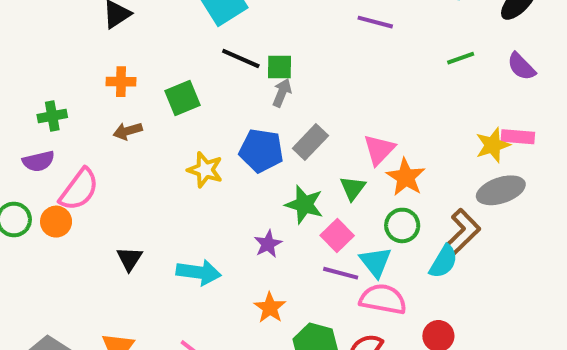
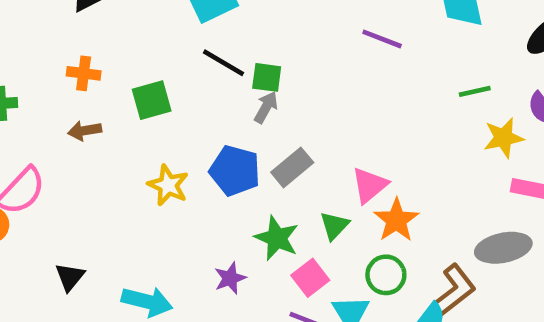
yellow star: (493, 145) -> (504, 138), moved

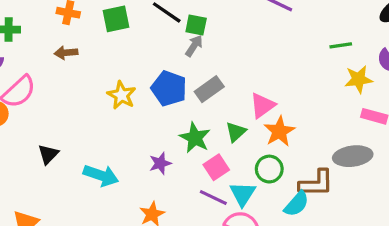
green square: (152, 100) -> (116, 19), moved
brown L-shape: (454, 290) -> (316, 183), turned 33

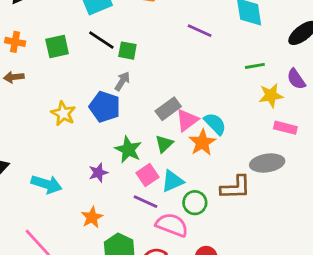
gray arrow: (194, 46) -> (122, 81), moved
gray rectangle: (209, 89) -> (168, 109), moved
green circle: (269, 169) -> (195, 203), moved
cyan triangle: (243, 194) -> (172, 181), moved, turned 35
cyan semicircle: (297, 204) -> (215, 124), moved, turned -85

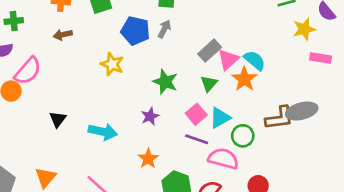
blue pentagon: (105, 107) -> (135, 31), moved
green star: (128, 150) -> (165, 82), moved
gray ellipse: (267, 163) -> (302, 111), moved

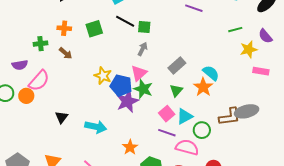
green cross: (14, 21) -> (40, 44), moved
blue pentagon: (135, 31) -> (121, 85), moved
brown arrow: (63, 35) -> (66, 53), turned -128
pink triangle: (228, 60) -> (139, 73), moved
purple star: (150, 116) -> (127, 101), moved, size x1.6

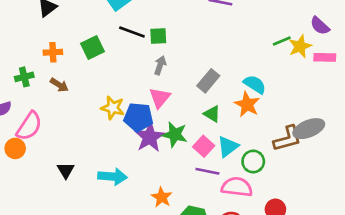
green line: (235, 30) -> (282, 41), moved
pink rectangle: (261, 71) -> (325, 57), moved
green star: (143, 89) -> (175, 135), moved
green triangle: (176, 90) -> (212, 114), turned -32

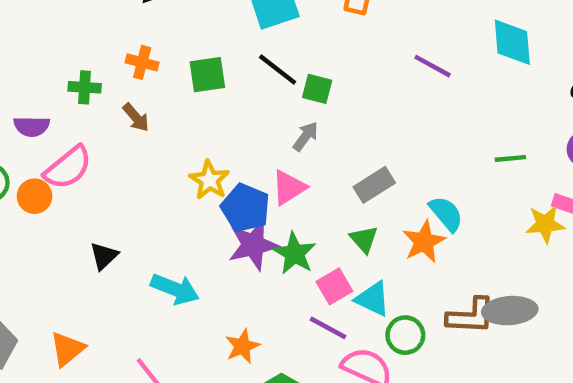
yellow star: (300, 46) -> (545, 224), moved
cyan triangle: (228, 147) -> (373, 299), turned 45

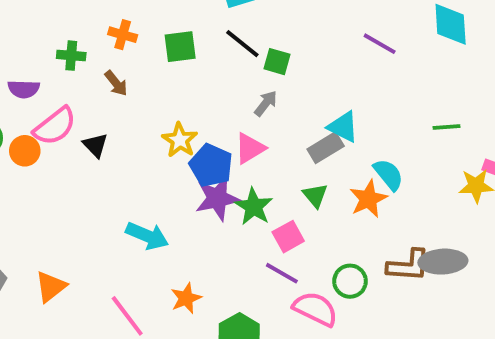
black triangle: (104, 256) -> (95, 145), moved, turned -32
cyan triangle: (373, 299) -> (343, 127), moved
orange star: (242, 346) -> (186, 298), moved

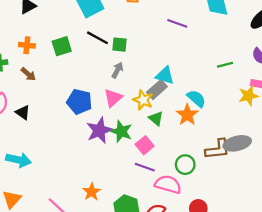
yellow star: (180, 140) -> (143, 100), moved
blue pentagon: (211, 165) -> (79, 102), moved
cyan arrow: (147, 236) -> (18, 160), moved

